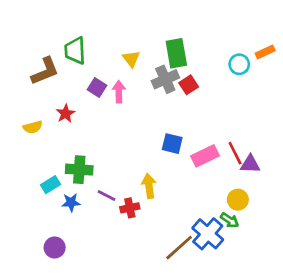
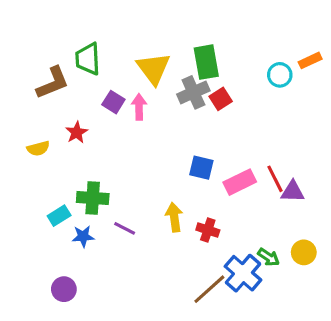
yellow triangle: (131, 59) -> (153, 68), size x1.6
yellow circle: (238, 200) -> (304, 252), moved
red cross: (130, 208) -> (208, 230), moved, turned 30

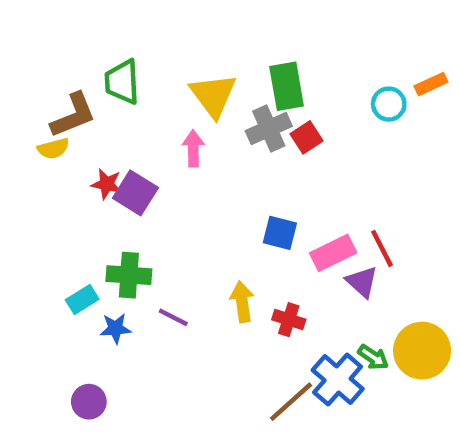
purple square: (113, 102) -> (135, 193), moved, size x1.4
red star: (77, 132) -> (107, 184), turned -30
yellow semicircle: (38, 148) -> (53, 148), moved
purple triangle: (293, 192) -> (362, 282), moved, turned 40
yellow circle: (304, 252) -> (422, 351), size x1.6

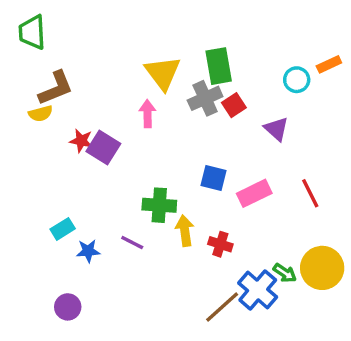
green trapezoid: (122, 82) -> (32, 32), moved
red line: (382, 248) -> (310, 193), moved
green cross: (129, 275) -> (159, 205), moved
purple triangle: (362, 282) -> (276, 129), moved

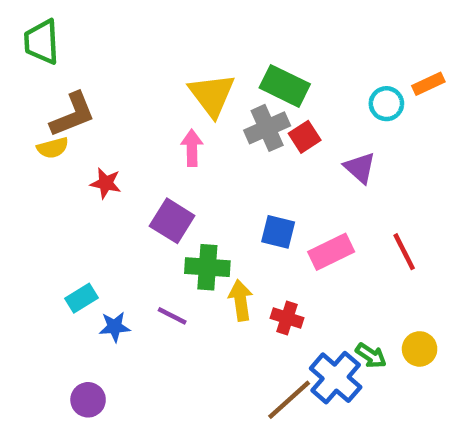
green rectangle: (219, 66) -> (285, 86), turned -54
purple square: (103, 148) -> (172, 221), moved
yellow circle: (322, 268) -> (420, 349), size x0.6

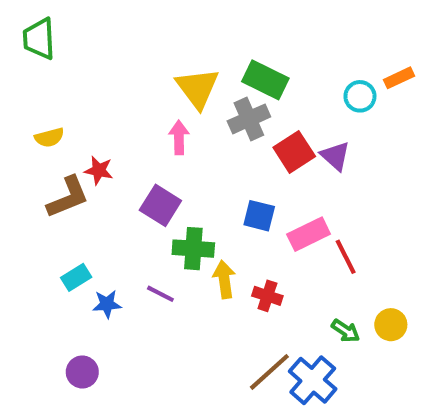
brown L-shape: (73, 115) -> (68, 197), moved
red square: (305, 137) -> (294, 152), moved, size x1.4
red line: (404, 252) -> (346, 257), moved
blue cross: (336, 378) -> (313, 380), moved

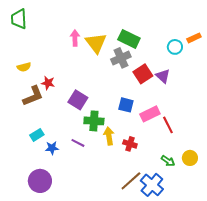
pink arrow: (179, 137) -> (75, 38), moved
purple circle: (82, 372) -> (40, 181), size x1.5

